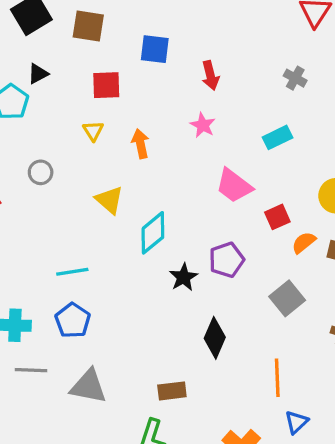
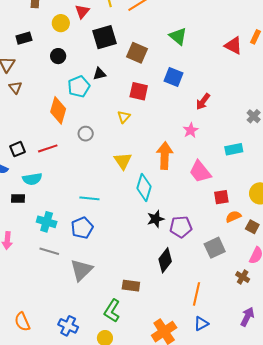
red arrow: (210, 75) -> (203, 101), turned 36
orange arrow: (140, 144) -> (165, 156), moved, size x1.5
cyan diamond: (153, 233) -> (144, 187), turned -48
purple pentagon: (227, 260) -> (181, 227), moved
gray triangle: (88, 386) -> (81, 270), turned 50

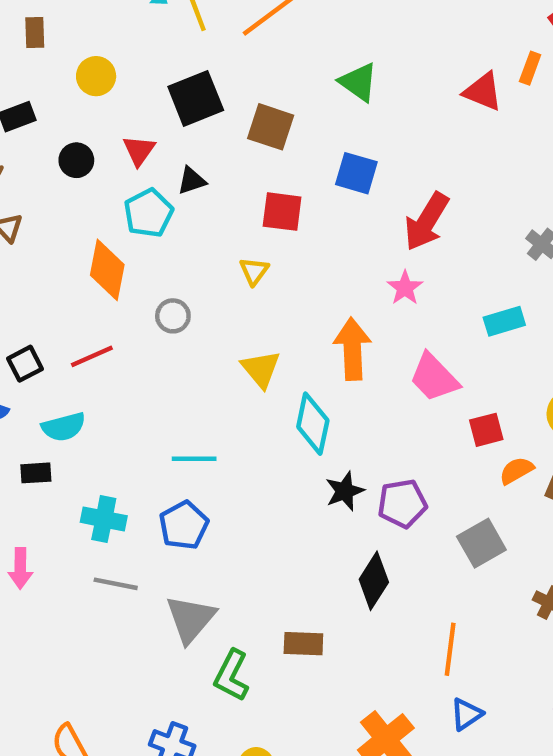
red triangle: (82, 11) -> (139, 151), moved
black circle: (58, 56) -> (76, 160), moved
red arrow: (203, 101) -> (426, 222), size x1.5
green L-shape: (112, 311) -> (232, 675), moved

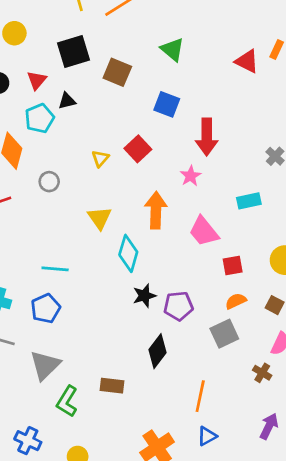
red square: (282, 212) -> (138, 149), moved, turned 35
red arrow: (426, 222) -> (207, 137), turned -36
orange semicircle: (516, 471) -> (236, 301), moved

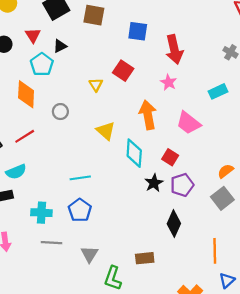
red square: (233, 266) -> (170, 157), moved, turned -35
gray triangle: (45, 365) -> (89, 254), size x0.7

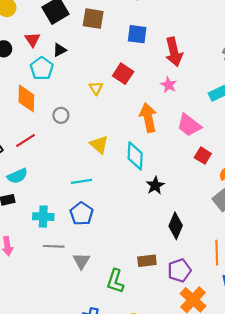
yellow triangle: (106, 131) -> (99, 145), moved
red square: (170, 157) -> (203, 156), moved
purple pentagon: (182, 185) -> (179, 270), moved
gray triangle: (89, 254) -> (81, 261), moved

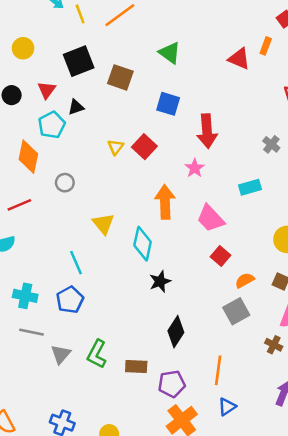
yellow triangle: (96, 88) -> (116, 147), moved
cyan line: (82, 181) -> (76, 263), turned 66
green L-shape: (115, 281) -> (97, 354), moved

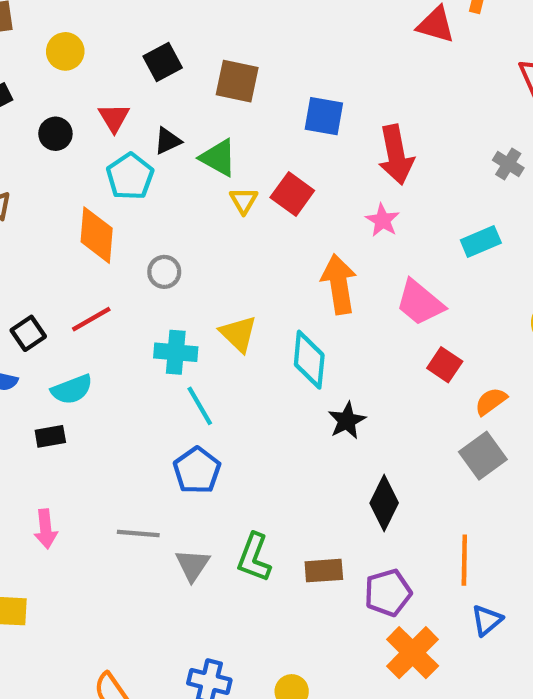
green triangle: (170, 53) -> (218, 158), moved
black square: (79, 61) -> (163, 62), size x0.7
cyan cross: (25, 296) -> (176, 352), moved

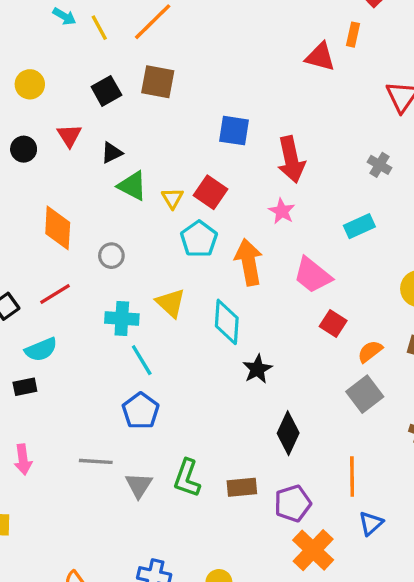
brown square: (237, 81) -> (158, 82), moved
green triangle: (218, 158) -> (132, 186), moved
cyan pentagon: (130, 176) -> (199, 239), moved

